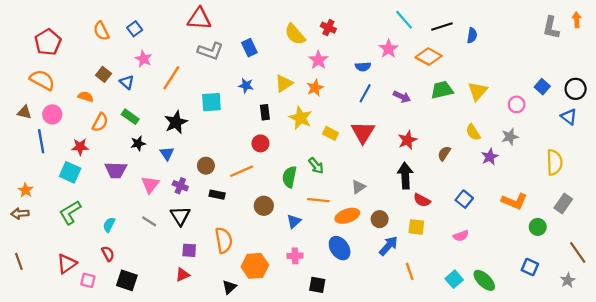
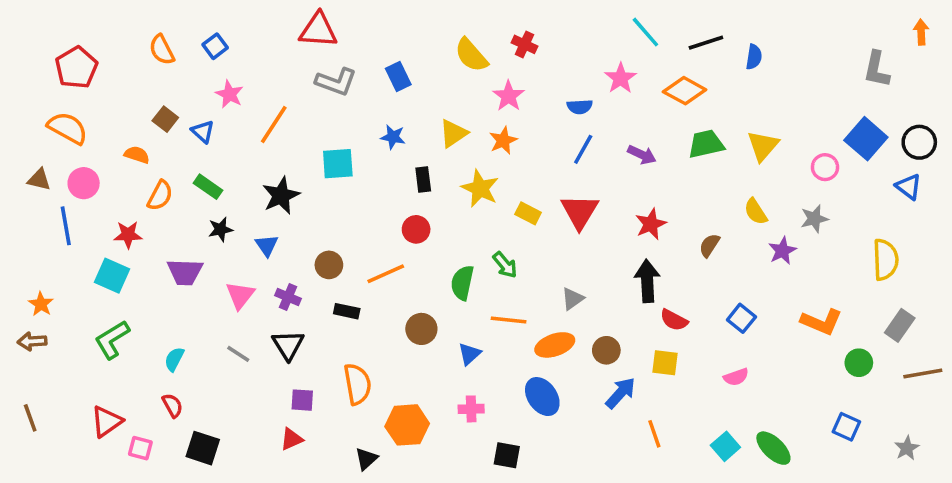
gray L-shape: (551, 28) -> (877, 69), moved
blue square: (542, 87) -> (866, 139), size x1.6
brown line: (578, 253) -> (923, 373), moved, turned -65

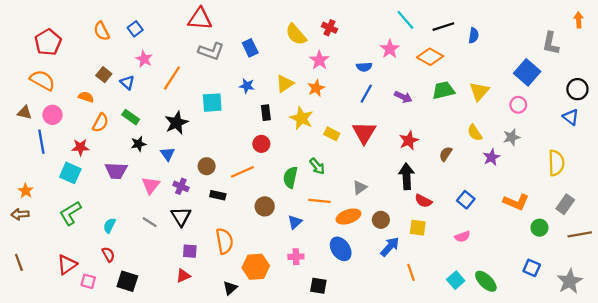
blue square: (866, 139) -> (527, 72), moved
gray star: (907, 448) -> (570, 281), size x1.6

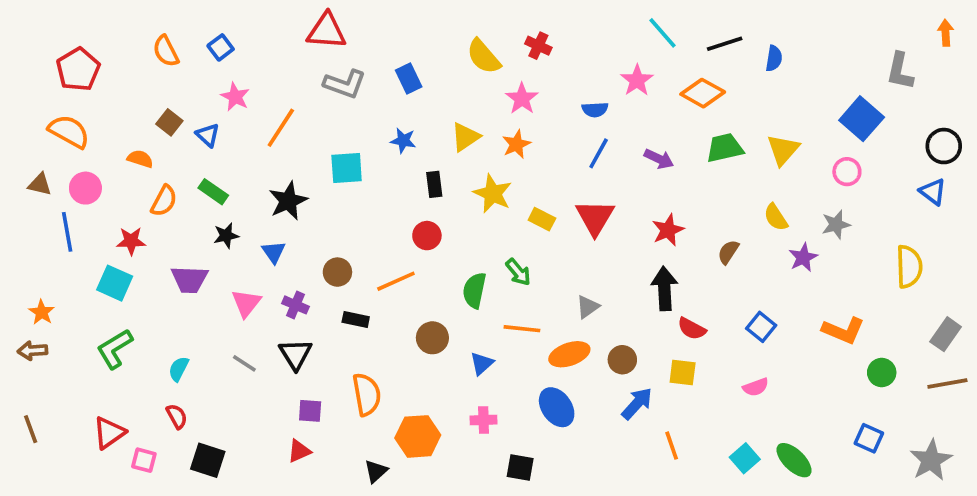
gray rectangle: (565, 204) -> (946, 334), moved

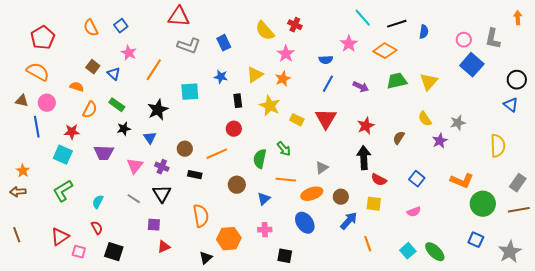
pink circle: (847, 172) -> (464, 40), moved
green circle: (882, 373) -> (483, 204), size x1.6
purple square: (310, 411) -> (154, 225), moved

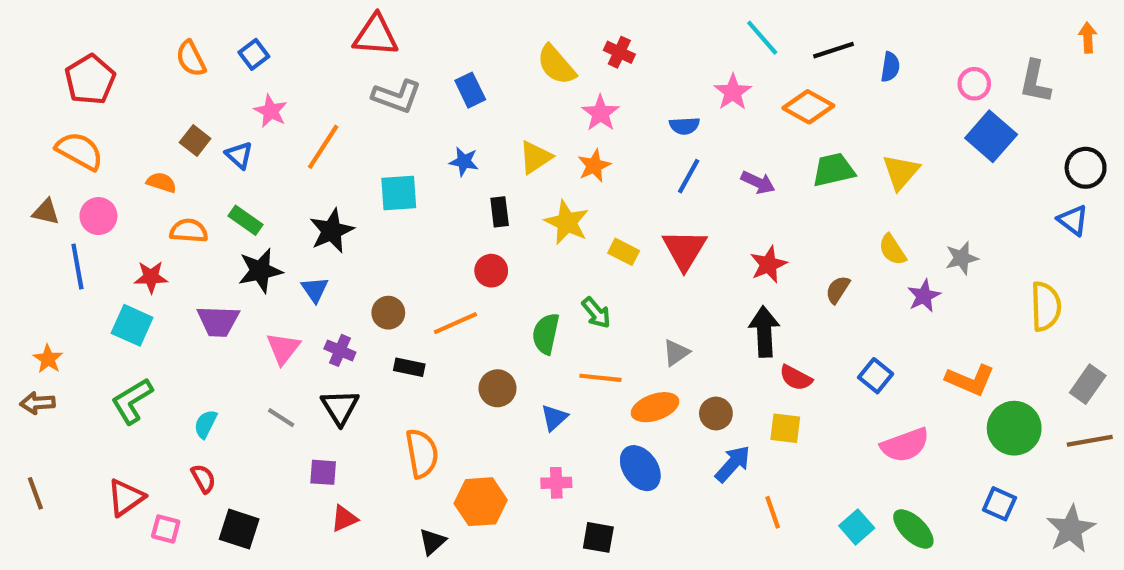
orange semicircle: (90, 110) -> (189, 231), turned -114
black star: (124, 129) -> (260, 271), size x1.5
pink semicircle: (414, 212) -> (905, 445), moved, size x1.6

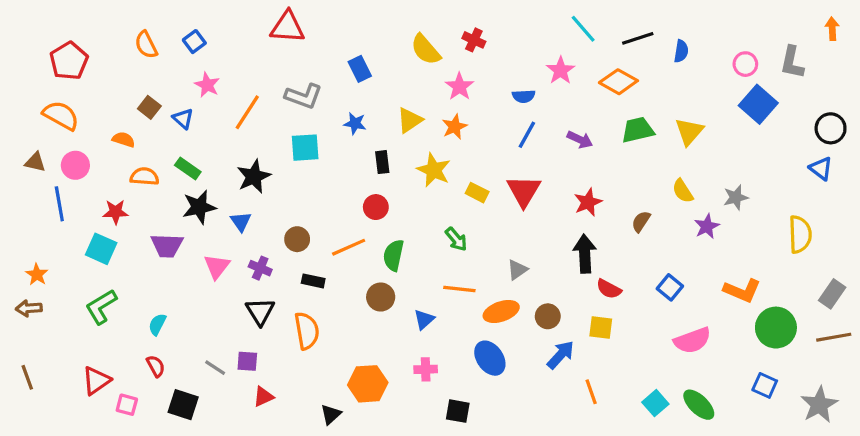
gray L-shape: (397, 96) -> (304, 96), moved
green semicircle: (546, 334) -> (394, 255), moved
gray line: (281, 418) -> (215, 368), moved
orange semicircle: (422, 453) -> (307, 331), moved

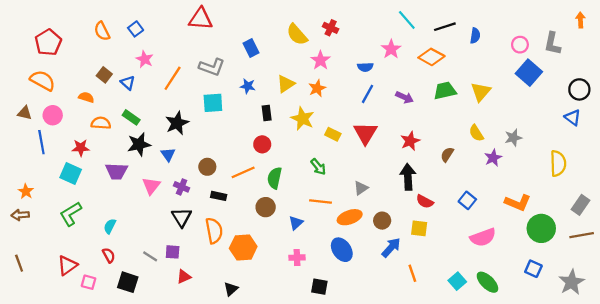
orange hexagon: (368, 384) -> (243, 247), moved

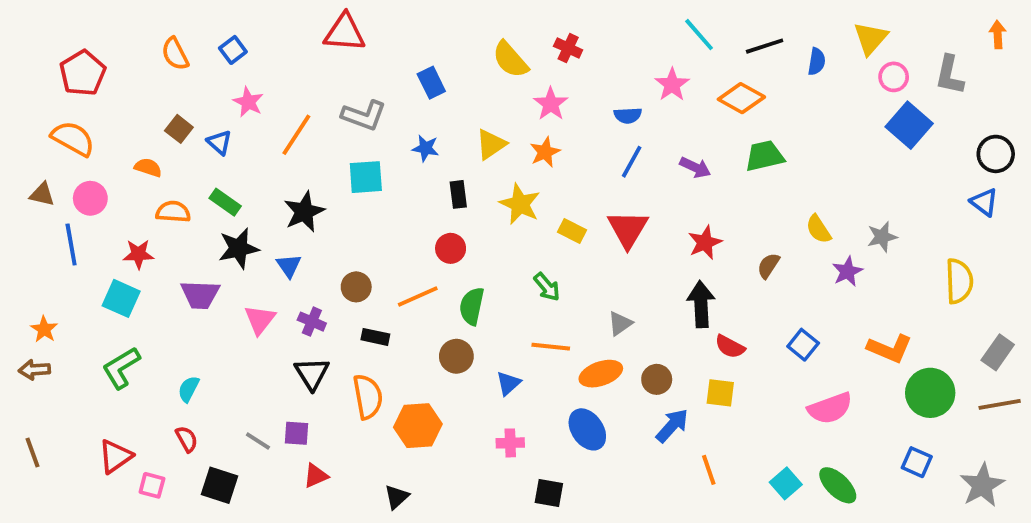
yellow triangle: (481, 92) -> (871, 38), moved

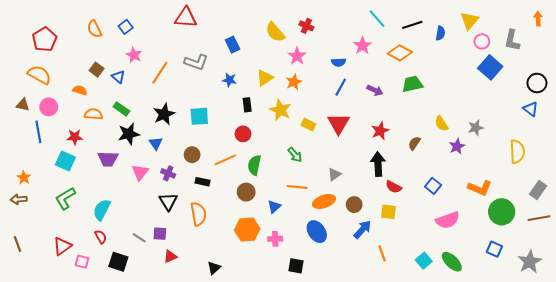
cyan square: (366, 177) -> (199, 116), moved
cyan semicircle: (189, 389) -> (102, 210), size x1.5
orange hexagon: (418, 426) -> (247, 229), moved

